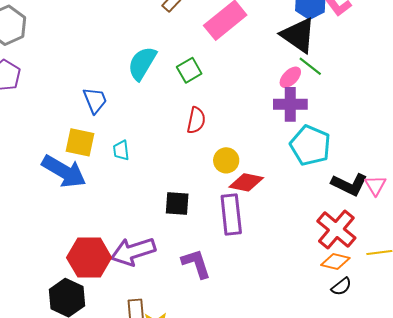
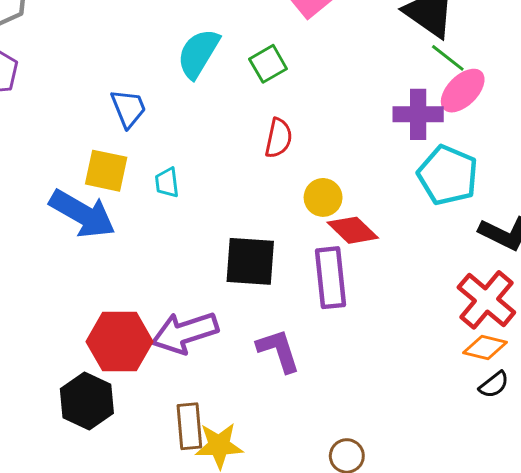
pink ellipse: (290, 77) -> (463, 91), moved, size x1.4
red diamond: (246, 182) -> (353, 230), turned 32
black square: (177, 203) -> (250, 261), size x1.4

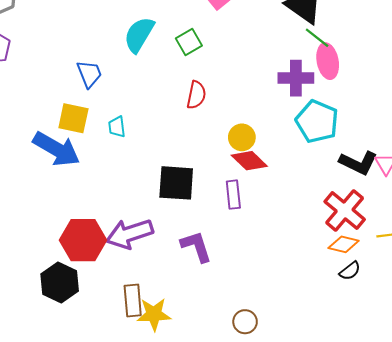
pink ellipse: (463, 91) -> (328, 61), turned -56
yellow circle: (323, 197) -> (242, 137), moved
purple rectangle: (330, 278) -> (233, 195), size x0.7

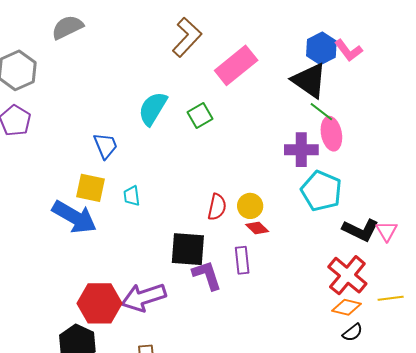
red semicircle: (196, 95) -> (217, 207), moved
red diamond: (249, 161) -> (257, 228), size x0.7
purple L-shape: (196, 246) -> (207, 275), moved

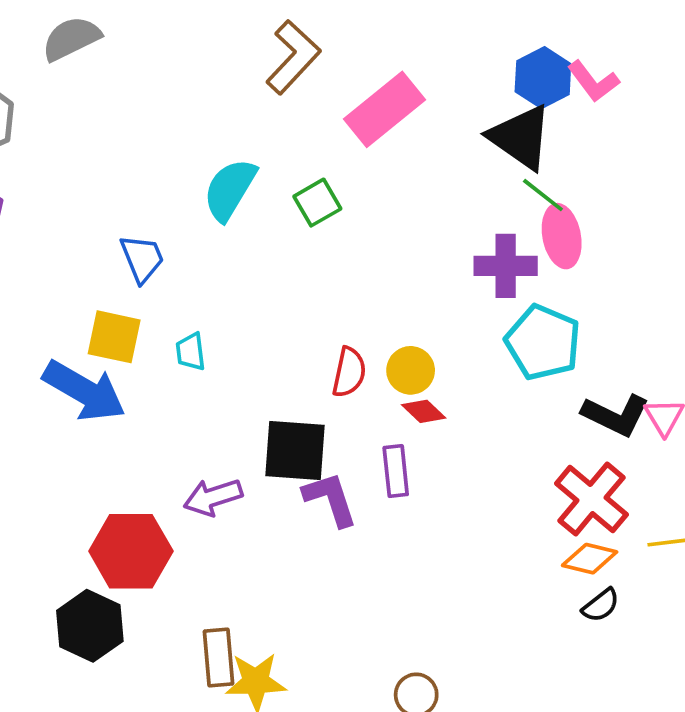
purple arrow: (144, 297) -> (213, 497), moved, size x0.7

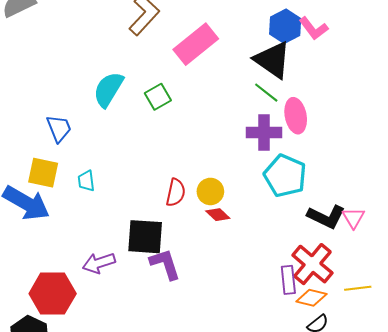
green line: (543, 195) -> (266, 93), moved
purple rectangle: (396, 471) -> (288, 280), moved

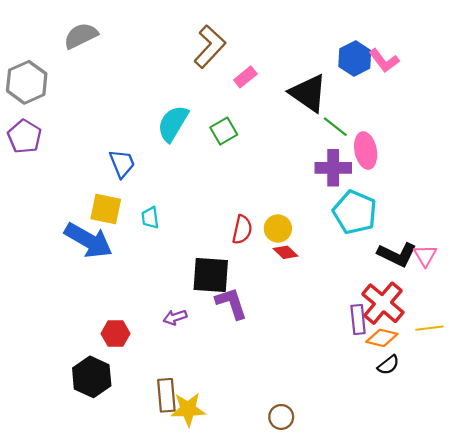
pink rectangle: (196, 44) -> (245, 77), moved, size x0.5
black triangle: (273, 60) -> (308, 93), moved
purple arrow: (99, 263) -> (175, 317), moved, size x0.7
red hexagon: (53, 294) -> (115, 334), size x0.6

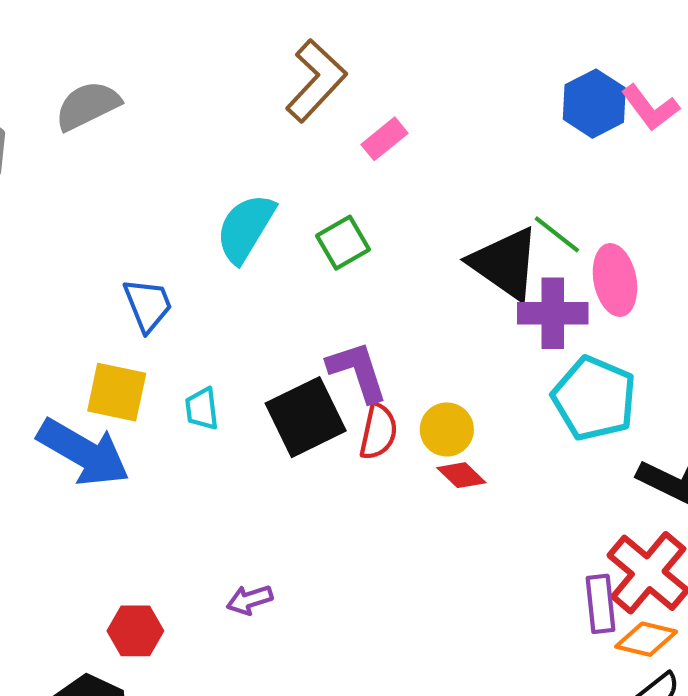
gray semicircle: (81, 36) -> (88, 106), moved
black triangle: (308, 93) -> (505, 263), moved
black square: (211, 275) -> (306, 417), moved, turned -30
purple L-shape: (231, 303) -> (358, 371), moved

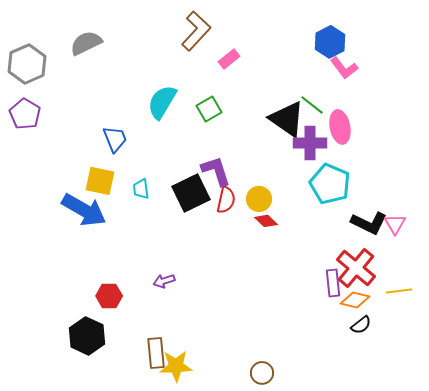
pink L-shape: (650, 108) -> (344, 68), moved

